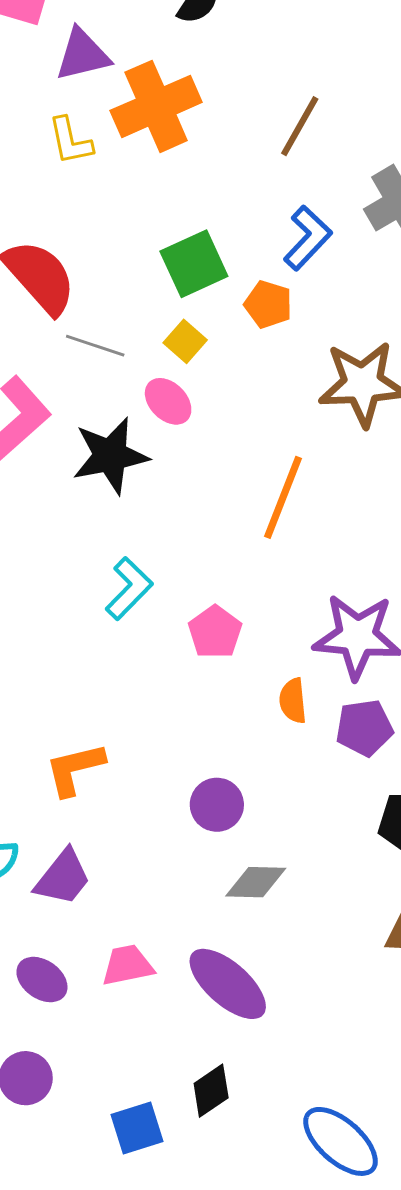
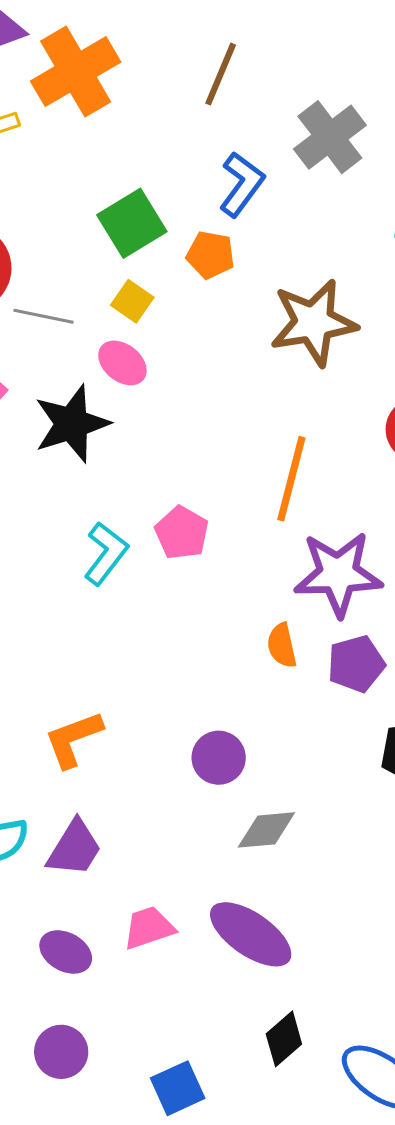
orange line: (283, 497) -> (291, 479), moved
pink pentagon: (215, 632) -> (182, 533), moved
black diamond: (211, 1091) -> (284, 1039), moved

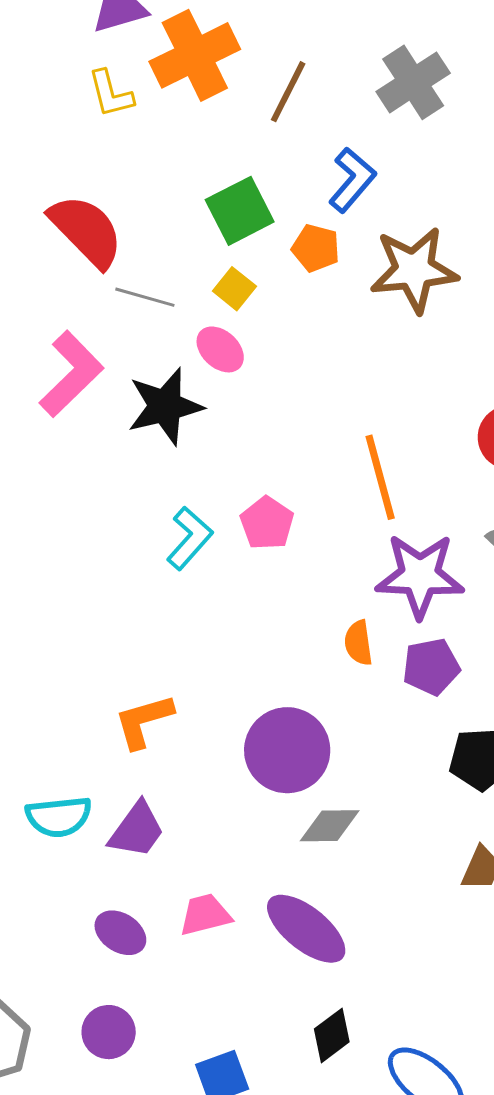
brown line: (221, 74) -> (288, 92), moved
gray cross: (330, 137) -> (413, 82), moved
brown star: (313, 323) -> (414, 270), moved
orange line: (291, 479) -> (380, 477), turned -34
purple circle: (219, 758) -> (287, 750), size x1.6

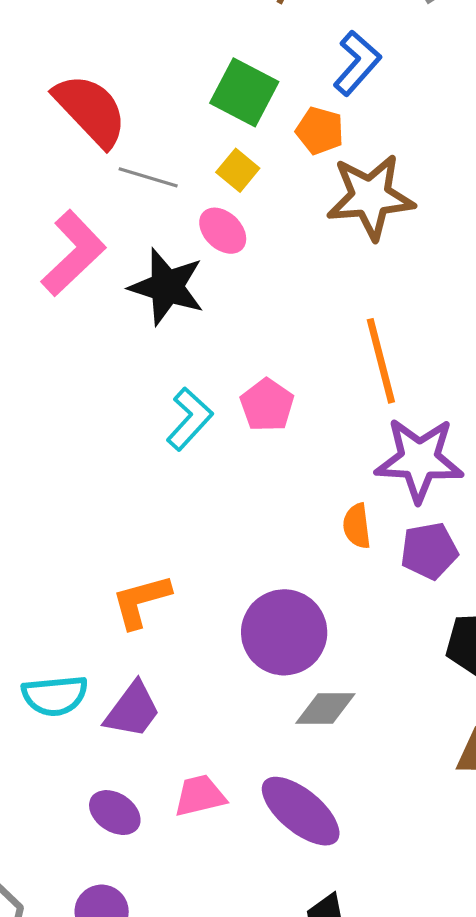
green square: (240, 211) -> (244, 92), turned -36
brown star: (414, 270) -> (370, 197), moved
black star: (165, 406) -> (167, 287), turned 30

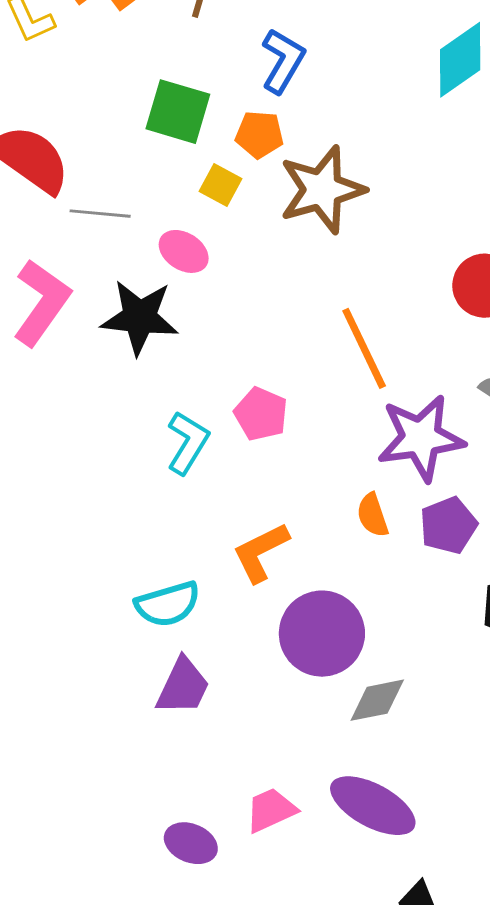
yellow square: (238, 170) -> (221, 185), moved
orange L-shape: (141, 601) -> (261, 552), moved
cyan semicircle: (55, 696) -> (168, 604), moved
purple trapezoid: (133, 710) -> (183, 686), moved

